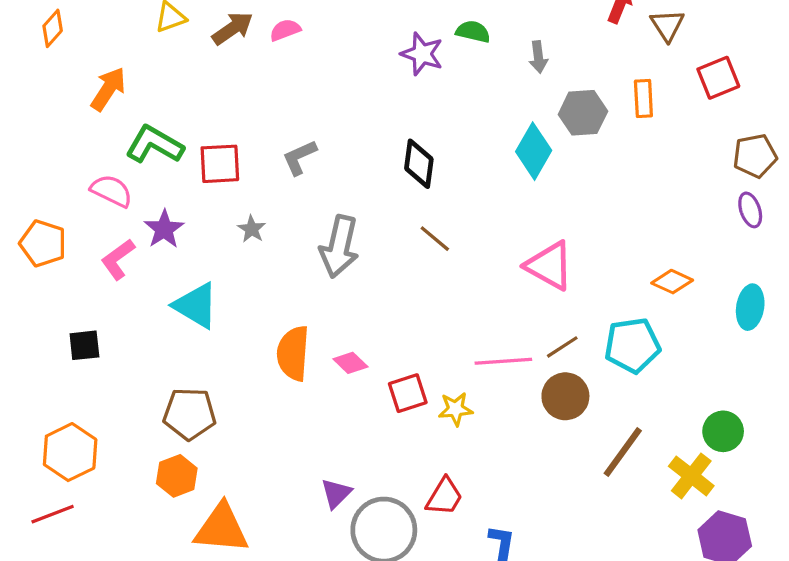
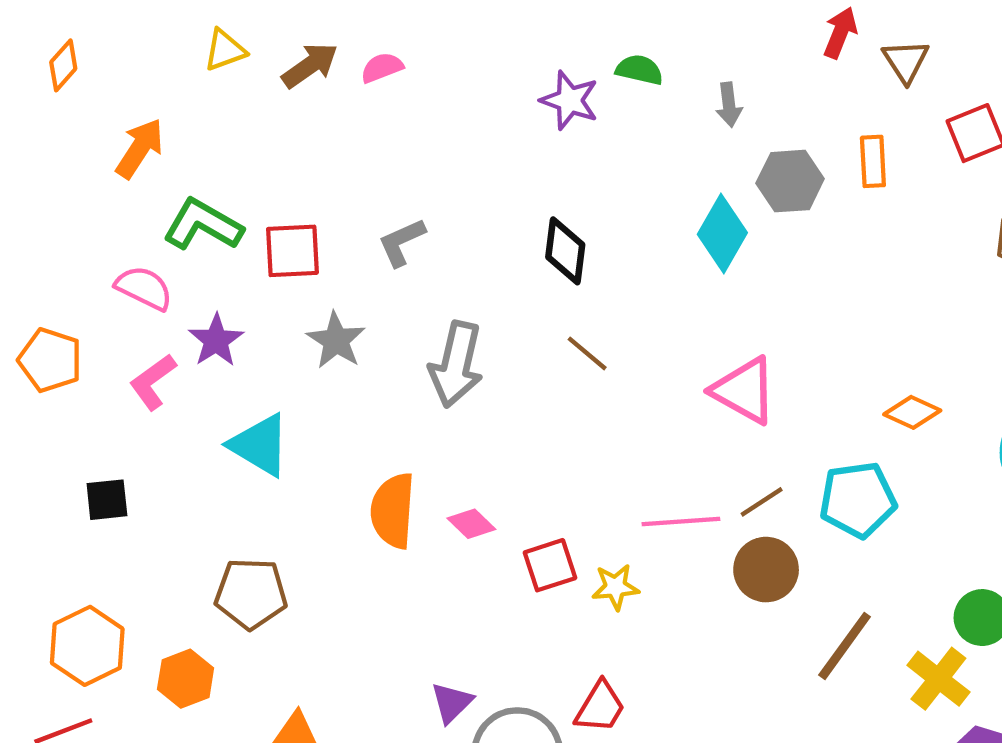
gray star: (252, 229) -> (336, 340), size x1.5
orange hexagon: (177, 476) -> (186, 679), moved

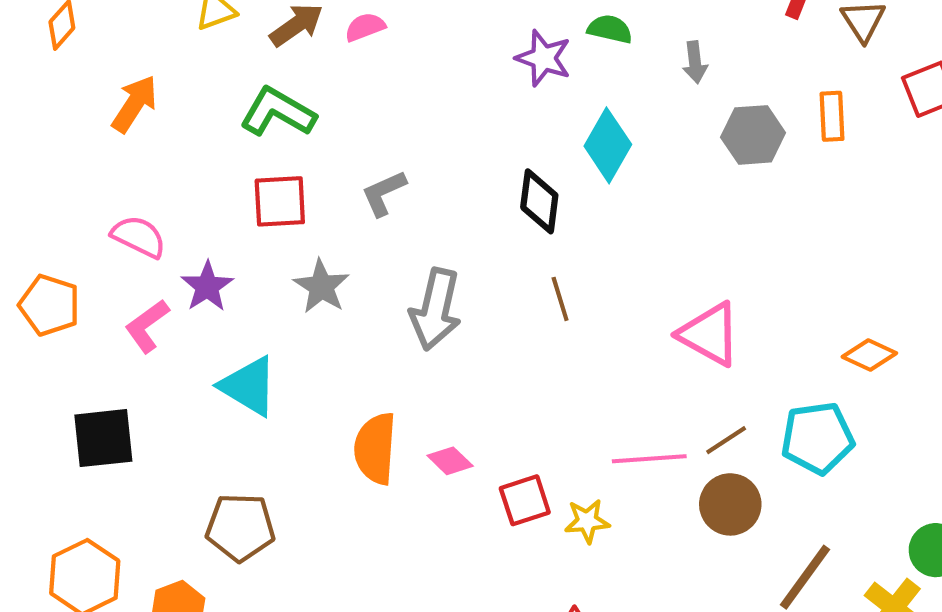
green L-shape: (203, 225) -> (278, 112), moved
cyan diamond: (722, 233) -> (608, 145), moved
brown line: (587, 353) -> (560, 299), turned 33
black square: (107, 500) -> (103, 438), size x1.5

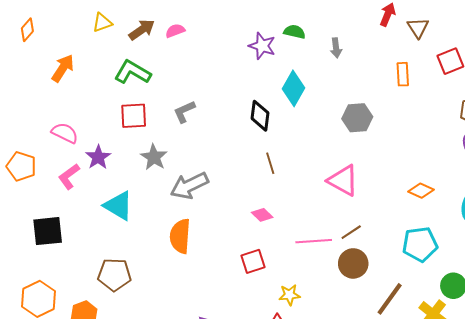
gray hexagon: (753, 135) -> (357, 118), moved
gray arrow: (436, 309) -> (189, 186), moved, turned 51
cyan pentagon: (817, 438) -> (420, 244), moved
pink diamond: (450, 461) -> (262, 215), moved
yellow star: (587, 521) -> (289, 295), moved

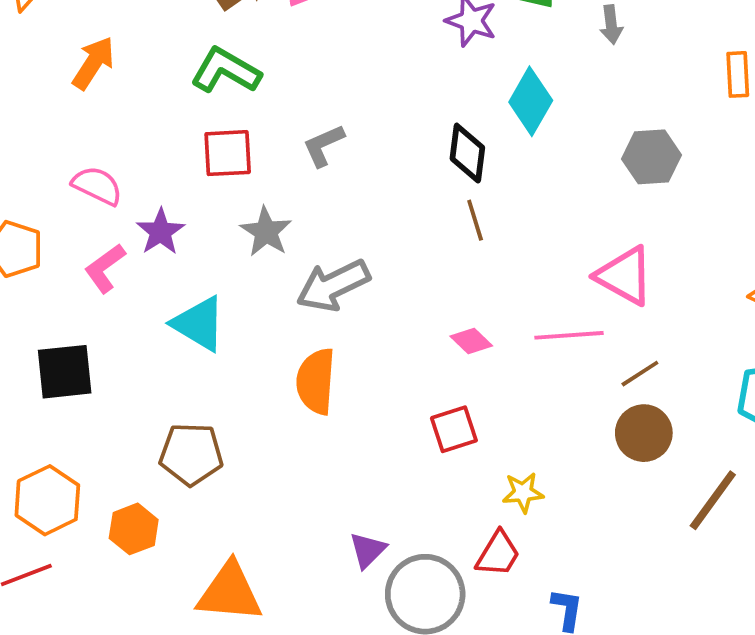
brown line: (270, 163) -> (475, 220), moved
pink line: (314, 241) -> (569, 335), moved

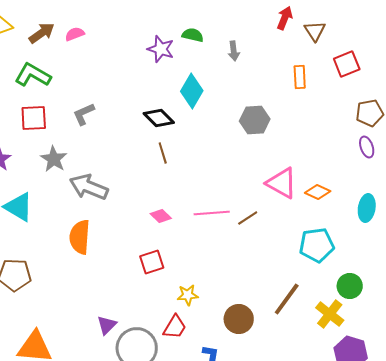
black diamond: (467, 153) -> (159, 118), turned -52
pink triangle: (625, 276) -> (282, 183), moved
gray arrow: (333, 285) -> (89, 187), turned 48
brown line: (640, 374) -> (248, 218), moved
brown circle: (644, 433) -> (239, 319), moved

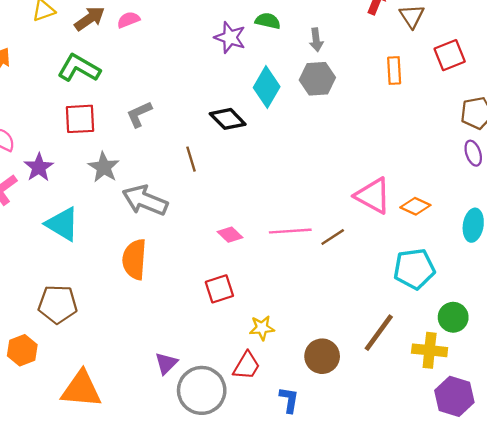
gray hexagon: (255, 120) -> (317, 79), moved
brown line: (163, 153) -> (191, 159), moved
yellow cross: (330, 314) -> (430, 350), turned -32

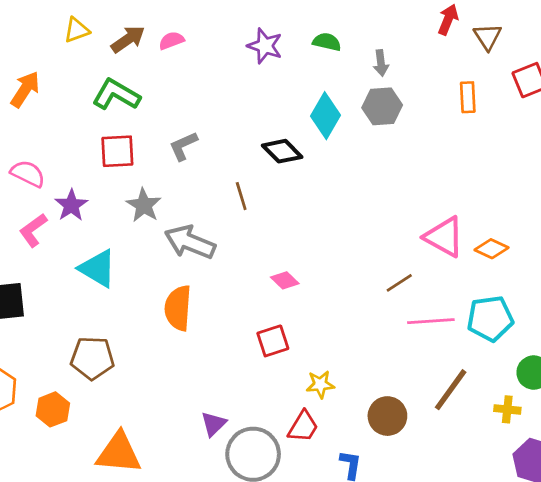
purple star: (230, 37) -> (265, 46), moved
pink line: (290, 231) -> (431, 321), moved
yellow cross: (430, 350) -> (507, 409), size x0.7

